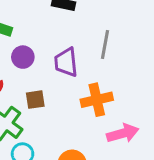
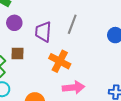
orange cross: (97, 100) -> (60, 61), turned 30

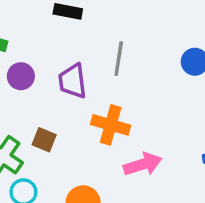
brown square: (18, 54) -> (44, 140), moved, turned 32

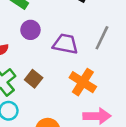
purple trapezoid: (73, 81) -> (65, 44), turned 92

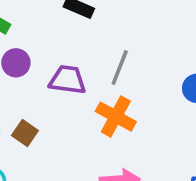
orange cross: (83, 82) -> (116, 117), moved

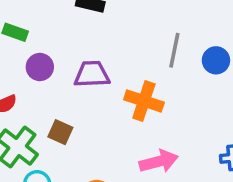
gray line: (120, 68) -> (174, 50), moved

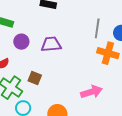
orange cross: (144, 101) -> (108, 53), moved

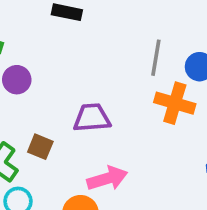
purple trapezoid: (51, 44) -> (92, 118), moved
pink arrow: (91, 92) -> (107, 178), moved

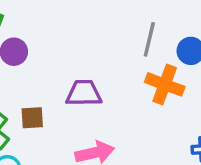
brown square: (40, 147) -> (32, 118), turned -30

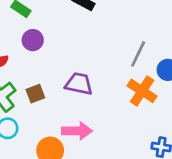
brown square: (32, 118) -> (35, 94), turned -30

